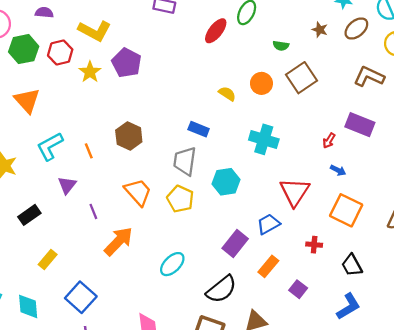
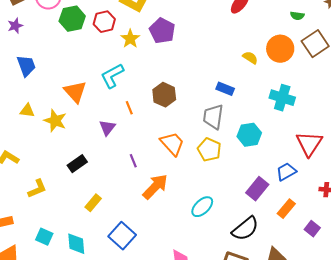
orange circle: (261, 83) -> (280, 49), size x1.4
orange triangle: (27, 101) -> (75, 92), moved
cyan L-shape: (50, 146) -> (112, 76), moved
purple triangle: (67, 185) -> (107, 128), moved

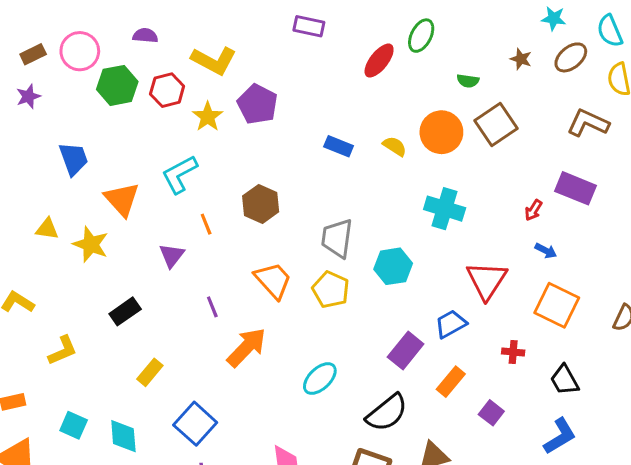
blue trapezoid: (26, 66) -> (74, 159), moved
blue rectangle: (225, 89) -> (339, 146), moved

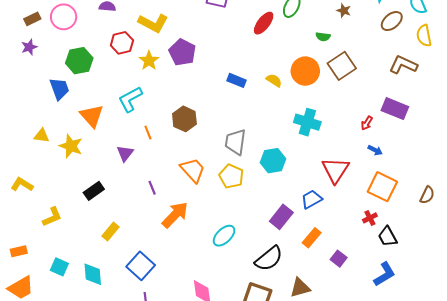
brown star: (521, 59) -> (344, 11), moved
green hexagon: (117, 85) -> (79, 61), moved
red cross: (513, 352) -> (370, 218), moved, turned -32

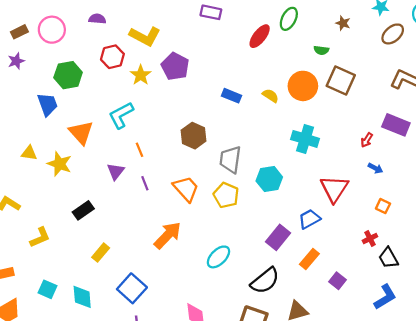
brown square: (342, 66) -> (341, 81), turned -32
brown hexagon: (184, 119) -> (194, 136), moved
orange square: (382, 187) -> (383, 206), size x0.5
purple line: (152, 188) -> (145, 183), moved

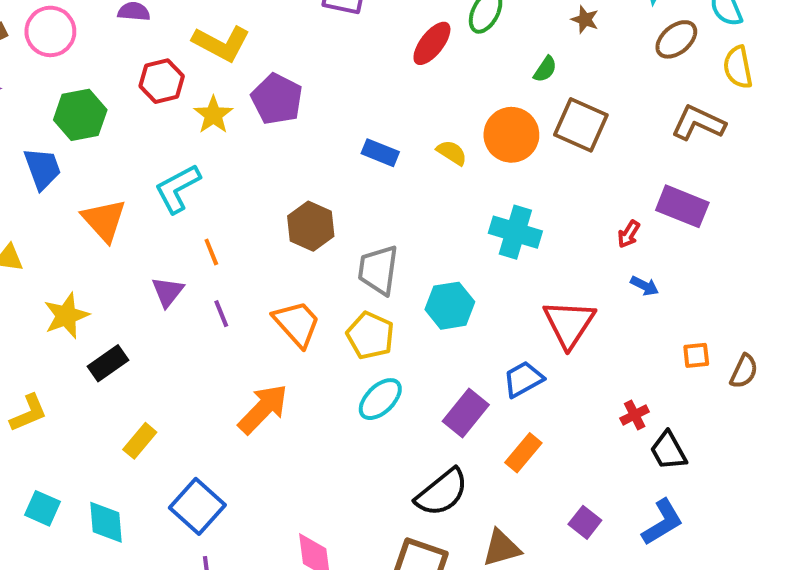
green semicircle: (321, 50) -> (545, 69), turned -64
yellow star: (59, 164) -> (66, 316), moved, turned 30
orange square: (383, 206) -> (696, 355), moved, turned -32
cyan ellipse: (218, 257) -> (380, 399), moved
purple square: (338, 281) -> (585, 522), moved

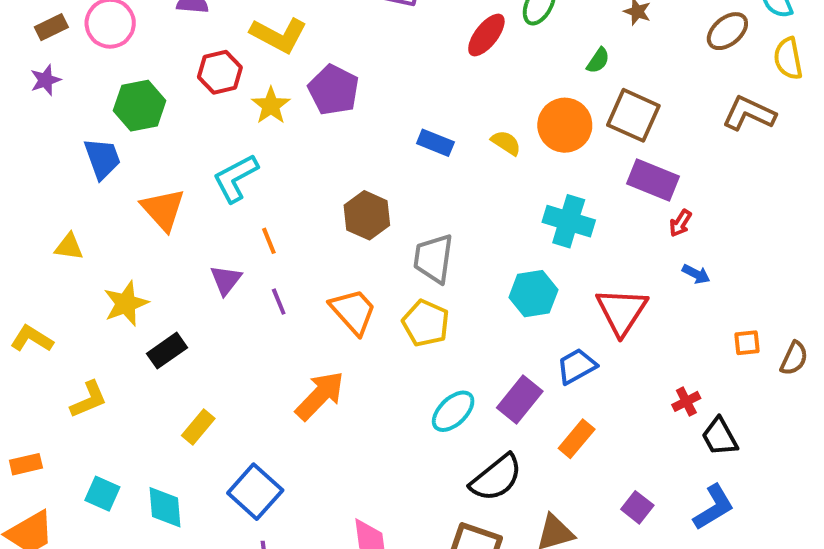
purple rectangle: (682, 206) -> (653, 180), moved
cyan hexagon: (450, 306) -> (533, 294), moved
cyan ellipse: (380, 399) -> (453, 411), moved

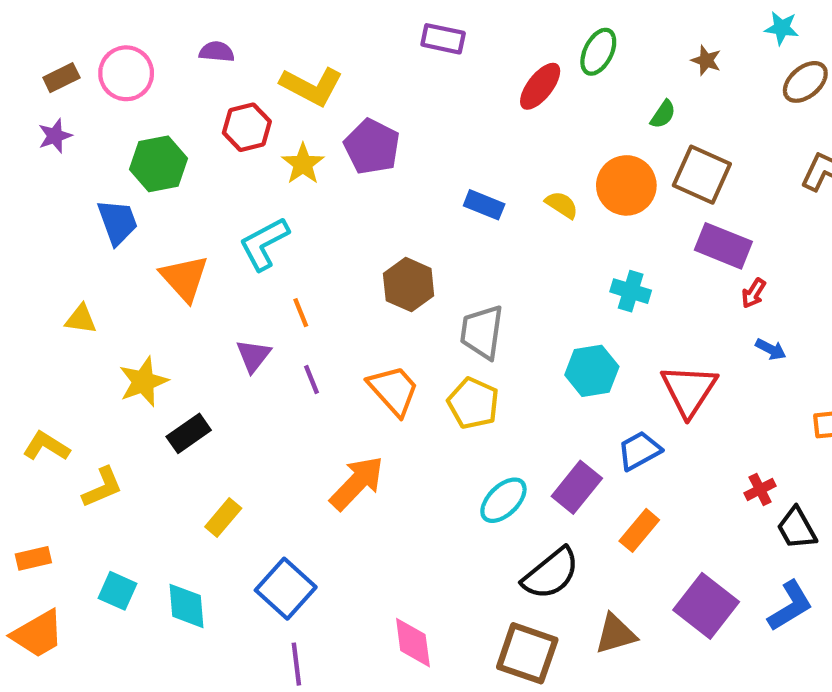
cyan cross: (569, 221) -> (631, 291), size x0.7
yellow L-shape: (32, 339) -> (46, 446), moved
purple square: (637, 507) -> (706, 606), size x1.8

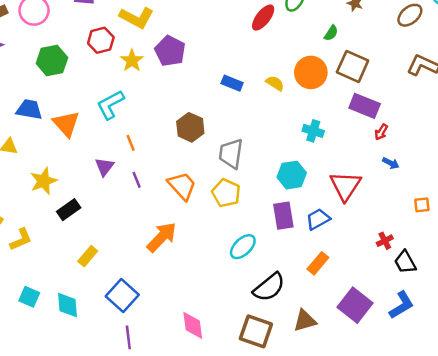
blue trapezoid: (117, 222) -> (29, 109), moved, turned -60
purple rectangle: (577, 487) -> (283, 216), moved, turned -48

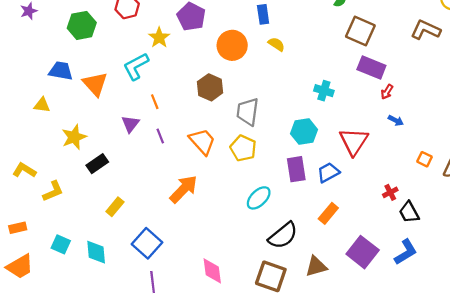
yellow star: (132, 61) -> (159, 38), moved
orange circle: (311, 72) -> (232, 45), moved
blue rectangle: (232, 83) -> (263, 14), moved, turned 60
yellow semicircle: (275, 83) -> (276, 44), moved
orange square: (422, 205) -> (425, 159), turned 32

